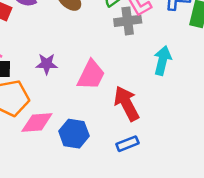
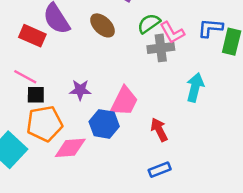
red arrow: (127, 103) -> (159, 130), size x0.7
blue hexagon: (74, 134) -> (104, 124), moved

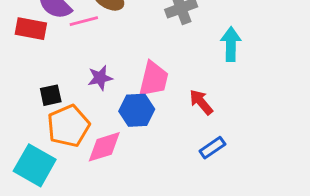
pink line: (25, 77) -> (84, 21), moved, turned -30

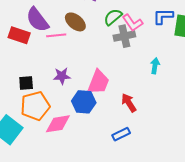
cyan arrow: (231, 44) -> (155, 66), size x0.7
blue rectangle: (212, 148) -> (121, 134), moved

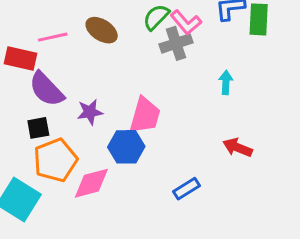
purple semicircle: (37, 20) -> (46, 89), moved
pink line: (56, 35) -> (53, 37), moved
red arrow: (129, 103) -> (238, 147), moved, turned -30

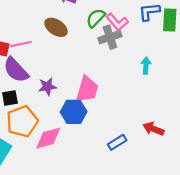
pink line: (53, 37) -> (21, 44), moved
red arrow: (238, 147) -> (153, 129), moved

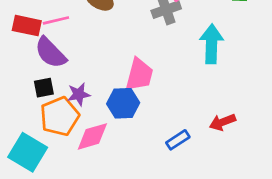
cyan arrow: (146, 66) -> (211, 44), size x1.8
purple star: (47, 87) -> (79, 94), moved
red arrow: (153, 129) -> (222, 122), turned -42

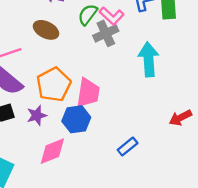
orange pentagon: (60, 116) -> (54, 85), moved
red arrow: (222, 122) -> (180, 118), moved

